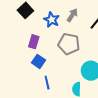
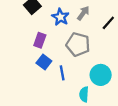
blue line: (47, 83) -> (62, 73), moved

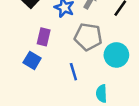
blue square: (44, 62) -> (32, 60), moved
cyan circle: (101, 75) -> (116, 55), moved

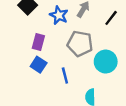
blue square: (32, 60) -> (39, 65), moved

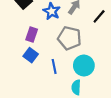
cyan circle: (106, 62) -> (84, 66), moved

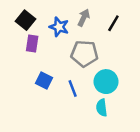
purple rectangle: (32, 34) -> (32, 44), moved

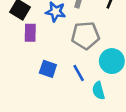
cyan semicircle: (102, 108) -> (98, 91), moved

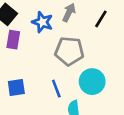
blue square: (48, 69) -> (16, 88), moved, turned -36

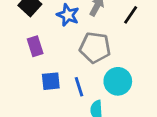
purple rectangle: (13, 40) -> (35, 46), moved, turned -30
blue square: (16, 88) -> (51, 81), moved

